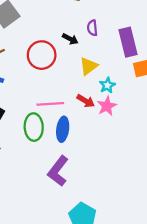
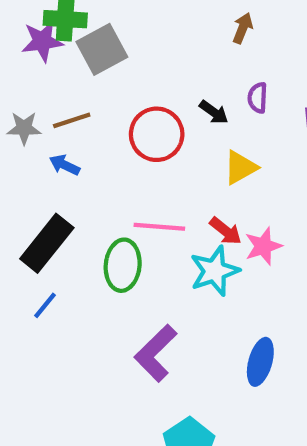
cyan star: (107, 85) -> (215, 271), moved, size x1.6
blue ellipse: (63, 129) -> (260, 362), moved

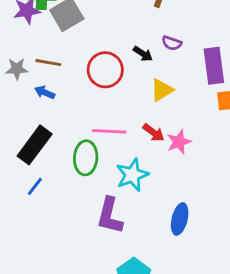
purple semicircle: (258, 98) -> (172, 43), turned -72
brown line: (72, 120) -> (48, 63), turned 30
cyan star: (215, 271) -> (132, 175), moved
purple L-shape: (156, 353) -> (110, 216), turned -30

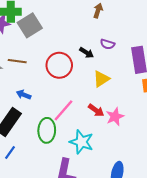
blue arrow: (45, 92) -> (24, 95), moved
pink line: (109, 131) -> (64, 110), turned -50
cyan star: (132, 175) -> (81, 142), turned -30

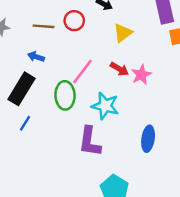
brown line: (17, 61) -> (44, 26), moved
red circle: (59, 65) -> (74, 21), size x0.7

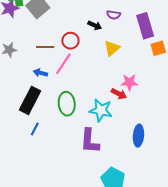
red arrow: (119, 69) -> (119, 94), moved
pink line: (82, 71) -> (63, 64), moved
pink star: (141, 75) -> (129, 82), turned 30

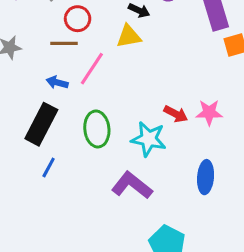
red circle: (70, 41) -> (78, 19), moved
yellow triangle: (112, 48) -> (129, 36), moved, turned 30
pink star: (129, 82) -> (209, 113), moved
purple L-shape: (90, 141) -> (132, 185), turned 124

